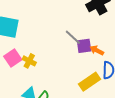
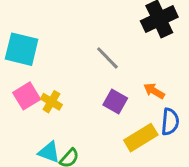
gray line: (73, 37) -> (107, 58), moved
purple square: (84, 46) -> (115, 101), moved, turned 35

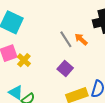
orange arrow: (154, 91) -> (81, 39), moved

